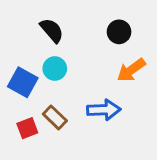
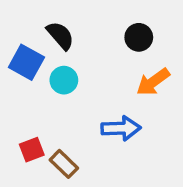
blue square: (23, 82) -> (26, 62), moved
brown rectangle: (55, 117) -> (64, 164), moved

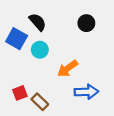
orange arrow: (153, 82) -> (68, 69), moved
blue arrow: (121, 128) -> (86, 92), moved

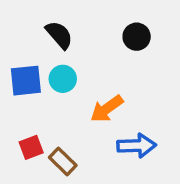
blue square: (17, 39) -> (26, 81), moved, turned -35

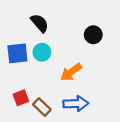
black circle: (137, 37) -> (93, 35), moved
blue arrow: (137, 146) -> (76, 104), moved

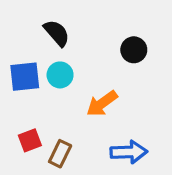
blue arrow: (76, 104) -> (129, 152), moved
brown rectangle: (42, 107) -> (60, 154), turned 72

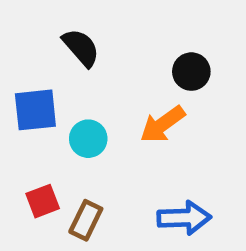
cyan circle: (60, 75) -> (88, 139), moved
orange arrow: (102, 103) -> (163, 124), moved

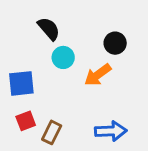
blue square: (35, 110) -> (21, 83), moved
cyan circle: (88, 139) -> (63, 57), moved

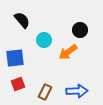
black semicircle: (49, 29) -> (22, 20), moved
brown rectangle: (52, 132) -> (45, 92), moved

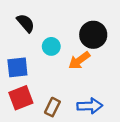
black circle: (80, 30) -> (93, 35), size x1.5
red square: (18, 84) -> (21, 98), size x1.5

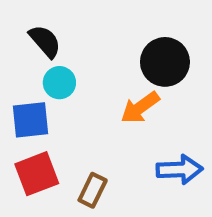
cyan circle: (51, 46) -> (59, 83), moved
blue arrow: (90, 106) -> (179, 170), moved

